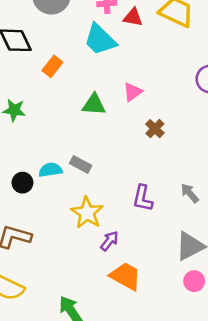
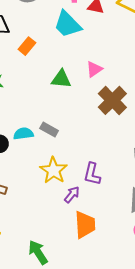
brown cross: (155, 129) -> (112, 100), size x1.8
purple L-shape: (143, 198) -> (92, 174), moved
orange trapezoid: (126, 276) -> (85, 225), turned 56

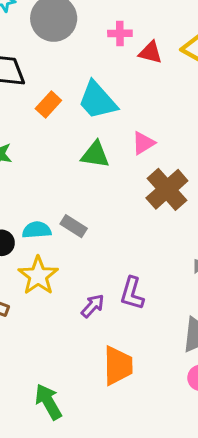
cyan trapezoid: (68, 24) -> (97, 100), moved
yellow star: (54, 170) -> (38, 276), moved
purple arrow: (72, 195) -> (93, 306), moved

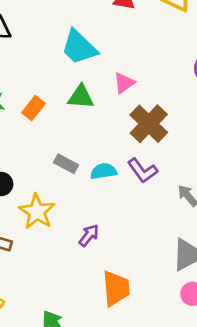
orange rectangle: (48, 105) -> (34, 108), moved
cyan semicircle: (37, 230) -> (103, 171), moved
purple L-shape: (132, 293) -> (142, 171), moved, turned -48

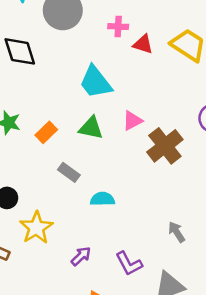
brown cross: (149, 124) -> (165, 146), moved
gray rectangle: (66, 164) -> (69, 172), moved
purple L-shape: (142, 171) -> (129, 264), moved

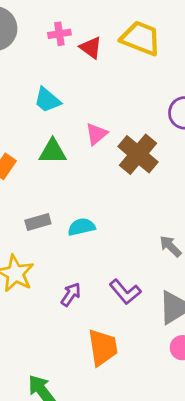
red triangle: (143, 44) -> (91, 48), turned 30
cyan trapezoid: (96, 82) -> (47, 100), size x0.7
gray rectangle: (69, 172) -> (38, 222), moved, turned -40

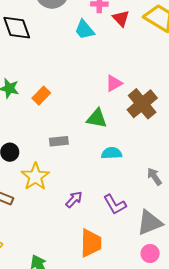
cyan trapezoid: (47, 100) -> (84, 30), moved
green triangle: (53, 151) -> (97, 118), moved
cyan semicircle: (81, 227) -> (112, 153), moved

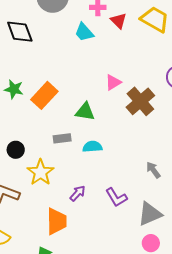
orange rectangle: (41, 96) -> (44, 95), size x1.5
green triangle: (97, 118) -> (85, 112), moved
cyan semicircle: (112, 153) -> (92, 147), moved
orange trapezoid: (91, 243) -> (57, 221), moved

